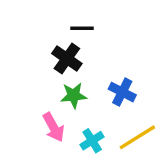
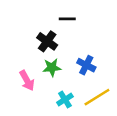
black line: (82, 28) -> (67, 19), moved
pink arrow: (54, 127) -> (27, 81), moved

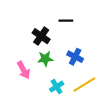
black line: (67, 19) -> (66, 21), moved

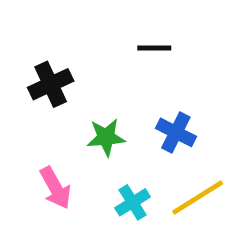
black cross: (41, 36) -> (51, 84), moved, turned 30
pink arrow: (24, 70) -> (55, 188), moved

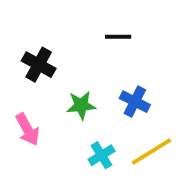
black cross: (51, 84) -> (39, 65), turned -36
pink arrow: (55, 188) -> (28, 129), moved

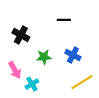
cyan cross: (102, 155) -> (32, 84), moved

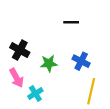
black cross: (21, 35) -> (20, 50), moved
yellow line: (82, 82) -> (91, 91), turned -45

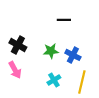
green star: (49, 63) -> (51, 51), moved
cyan cross: (35, 93) -> (54, 80), moved

